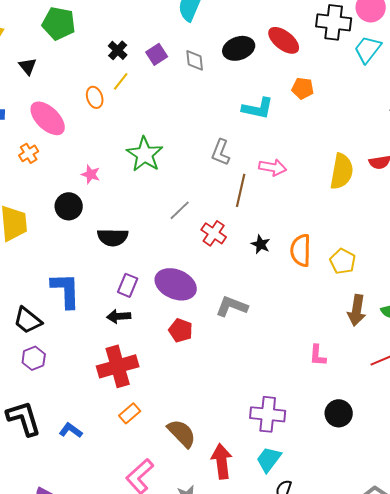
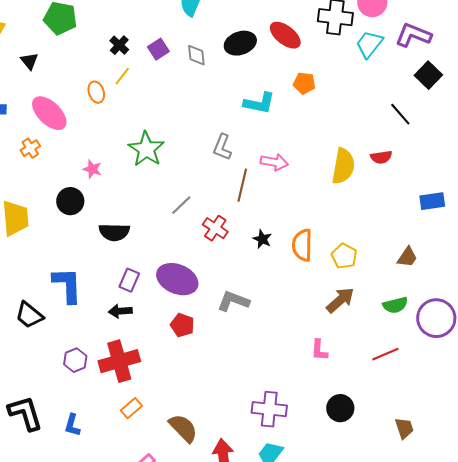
brown arrow: (357, 310) -> (340, 300), moved, turned -140
purple hexagon: (34, 358) -> (75, 360), moved
blue L-shape: (71, 430) -> (72, 425), turned -110

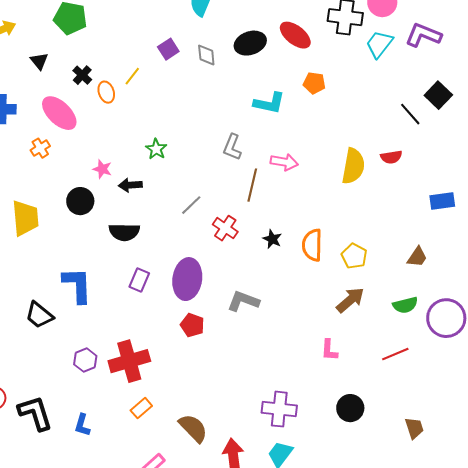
black cross: (119, 45) -> (82, 75), moved
black square: (428, 75) -> (438, 95), moved
green star: (146, 149) -> (156, 149), size x0.6
purple ellipse: (177, 279) -> (187, 279), turned 75
black arrow: (120, 311) -> (130, 185), moved

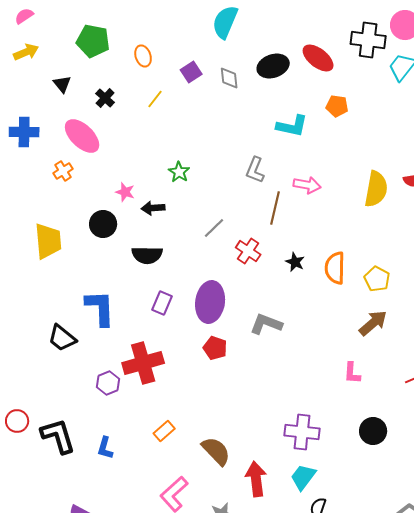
orange ellipse: (106, 92) -> (143, 56), moved
red cross: (129, 361) -> (143, 363), moved

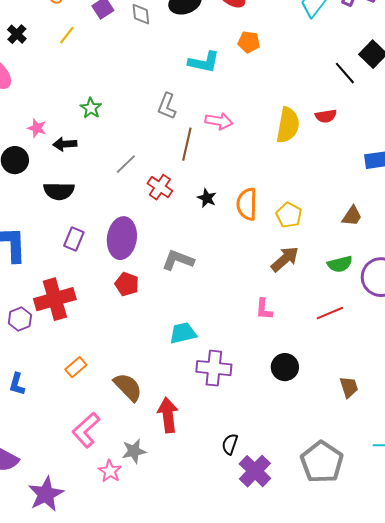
cyan trapezoid: (303, 477) -> (183, 333), moved, turned 40

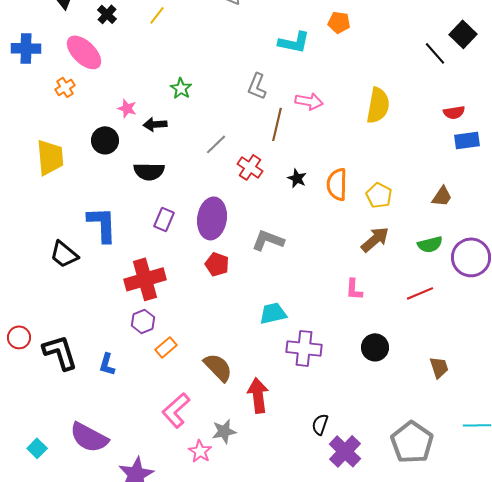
red semicircle: (326, 116) -> (454, 112), moved
purple hexagon: (20, 319) -> (143, 321), moved

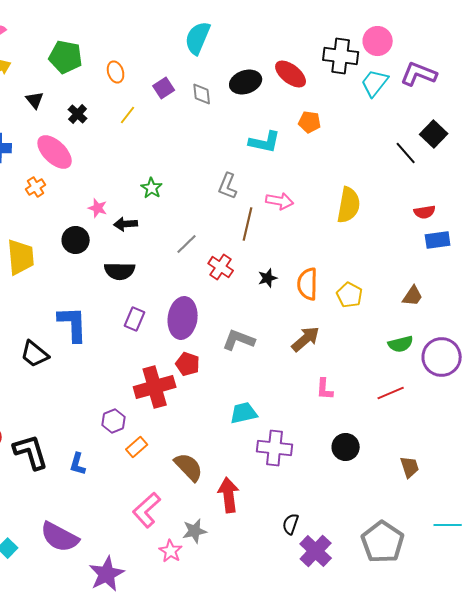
black star: (297, 178) -> (268, 278), turned 30
brown arrow: (375, 239) -> (306, 339), moved
red cross: (145, 279) -> (155, 387), moved

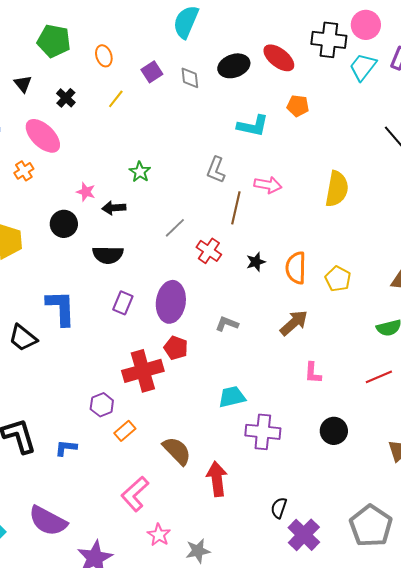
gray L-shape: (239, 340) -> (227, 324), size x0.7
blue L-shape: (78, 464) -> (66, 448), turned 80
gray star: (195, 531) -> (198, 551), moved

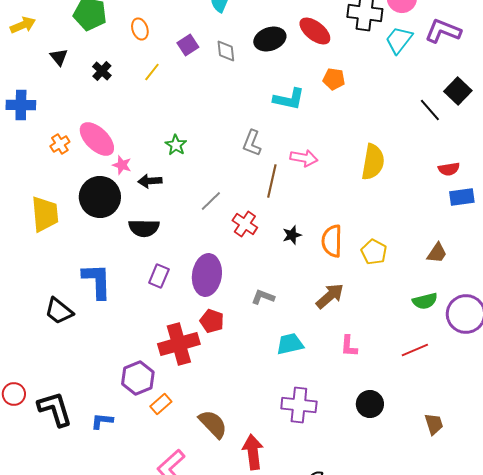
pink ellipse: (43, 136) -> (97, 139), moved
black circle: (64, 224) -> (100, 197), size x1.5
cyan trapezoid: (232, 397) -> (290, 344), moved
purple hexagon: (102, 405) -> (138, 378), size x1.4

